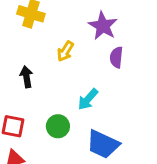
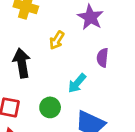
purple semicircle: (116, 57) -> (103, 58), moved
black arrow: (26, 77) -> (22, 63), size x1.5

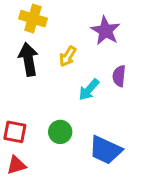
black arrow: (22, 63) -> (28, 59), moved
cyan arrow: (77, 83) -> (89, 90), moved

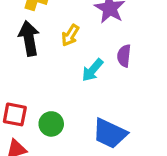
green circle: (60, 132) -> (51, 124), moved

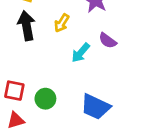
purple semicircle: (124, 56) -> (108, 41), turned -60

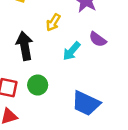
black arrow: (27, 26) -> (25, 46), moved
green circle: (45, 99) -> (38, 85), moved

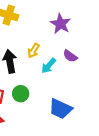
yellow arrow: (53, 22) -> (34, 51), moved

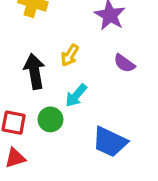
cyan arrow: (49, 66) -> (76, 95), moved

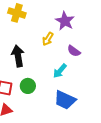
yellow arrow: (70, 55) -> (48, 39), moved
cyan arrow: (76, 95) -> (60, 71), moved

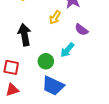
green circle: (28, 86) -> (46, 61), moved
blue trapezoid: (65, 100) -> (53, 86), moved

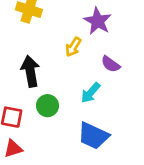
green circle: (46, 61) -> (47, 106), moved
blue trapezoid: (53, 86) -> (93, 136), moved

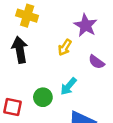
black arrow: (30, 71) -> (20, 50), moved
cyan arrow: (90, 93) -> (68, 86), moved

